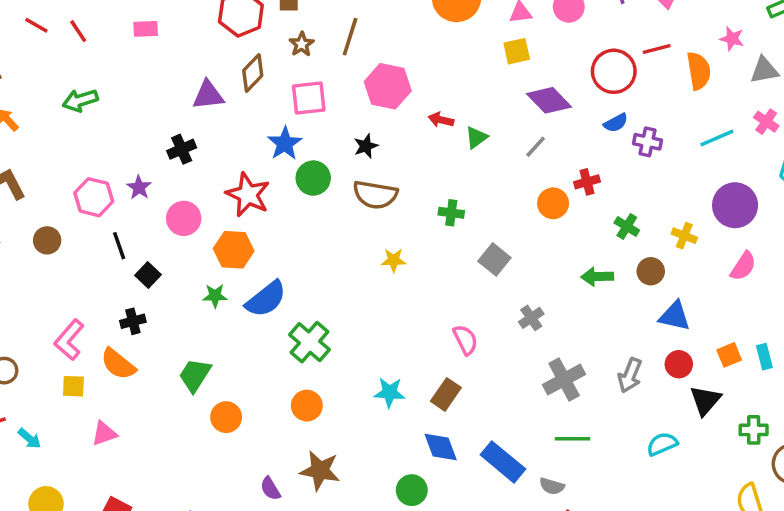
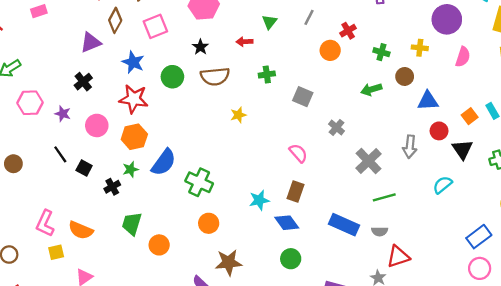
red arrow: (441, 120) -> (245, 42), moved
blue star: (285, 143) -> (133, 62), moved
pink hexagon: (94, 197) -> (30, 103), moved
black cross: (133, 321) -> (112, 187), moved
blue diamond: (441, 447) -> (287, 223), moved

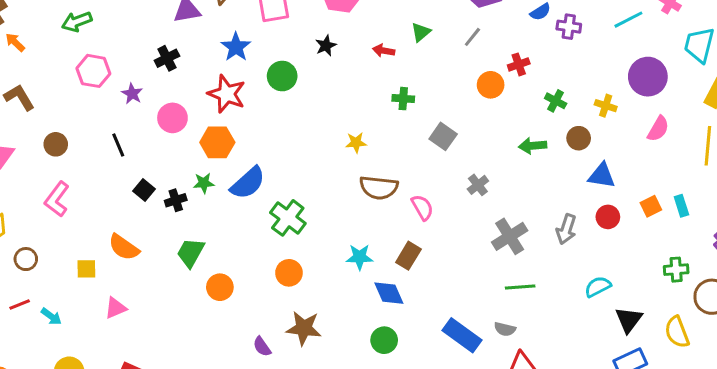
brown semicircle: (215, 76) -> (379, 188), moved
black triangle: (462, 149) -> (629, 320), moved
black square: (84, 168) -> (144, 190), moved
pink L-shape: (45, 223) -> (57, 199), moved
blue rectangle: (344, 225) -> (462, 335), moved

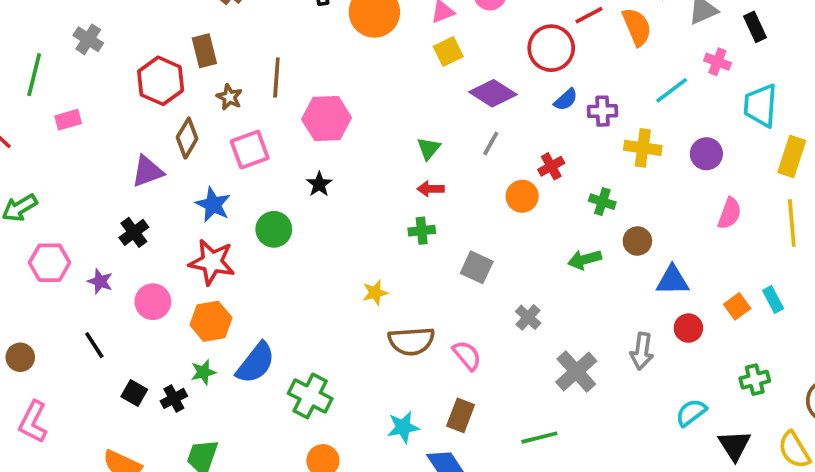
red arrow: (384, 51) -> (431, 189), moved
purple circle: (648, 77) -> (706, 154), size x0.7
yellow cross: (606, 106) -> (643, 148), moved, size x1.4
green cross: (676, 270) -> (755, 380), moved
green line: (520, 287) -> (539, 438), moved

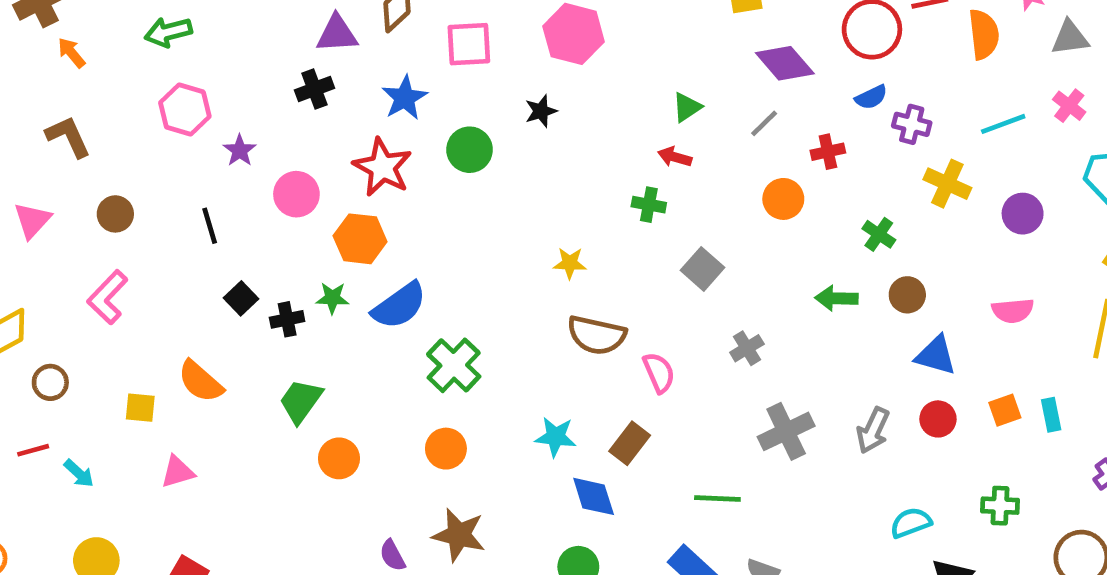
red cross: (551, 166) -> (828, 152), moved
pink semicircle: (730, 213) -> (1013, 311), moved, turned 48
black cross: (134, 232) -> (314, 89), moved

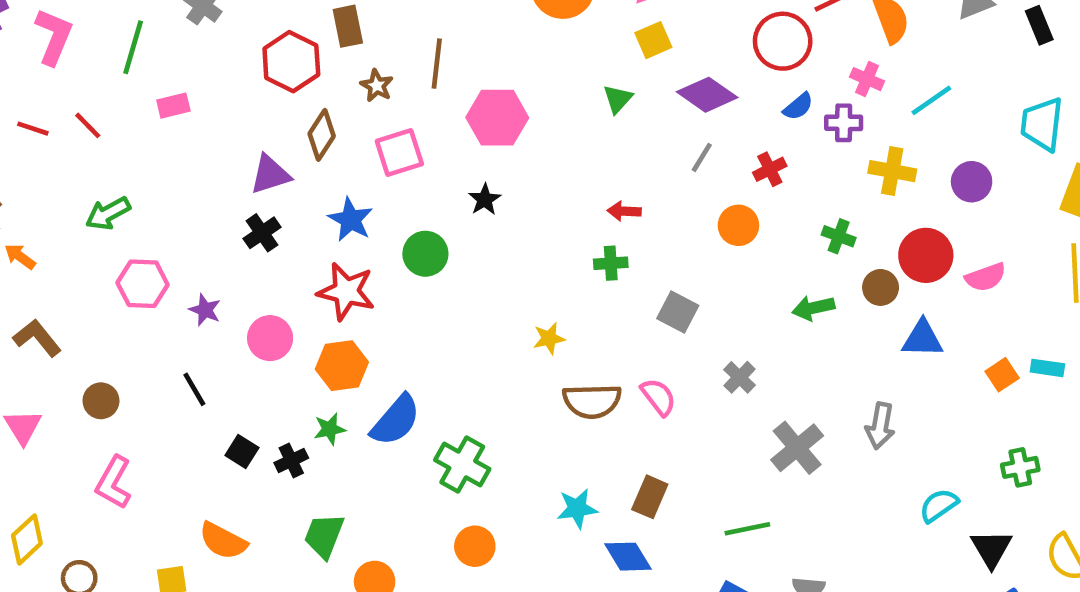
pink cross: (1069, 106) -> (867, 79), moved
green triangle: (687, 107) -> (618, 99), moved
pink semicircle: (659, 373) -> (658, 397), moved
cyan rectangle: (1051, 415) -> (1047, 368), turned -56
red circle: (938, 419) -> (926, 255), moved, size x1.5

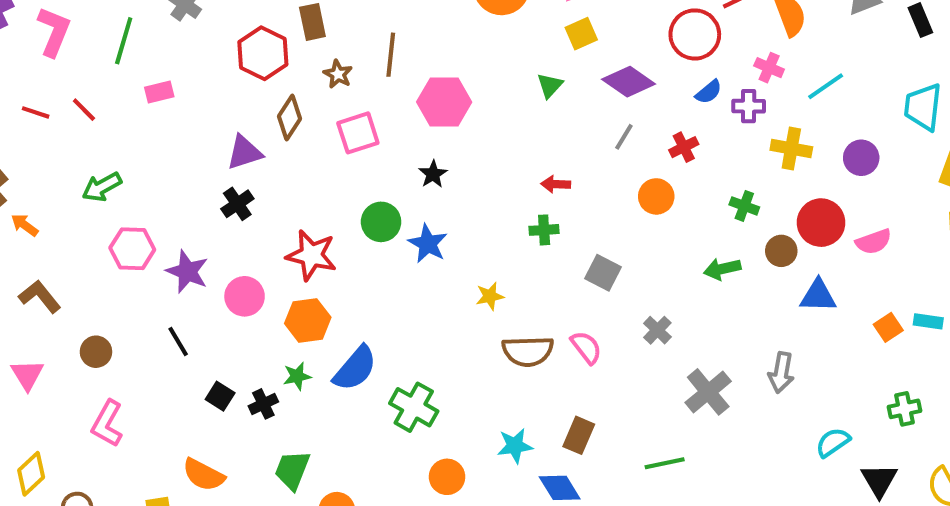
blue star: (351, 220) -> (428, 244), moved
purple star: (205, 310) -> (187, 272), size x1.5
orange circle: (475, 546) -> (447, 477), moved

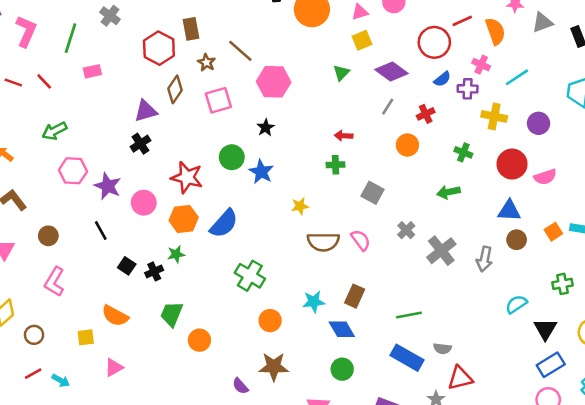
brown line: (391, 55) -> (240, 51), turned -56
brown circle: (781, 251) -> (517, 240), moved
blue semicircle: (355, 368) -> (224, 224), moved
gray cross: (708, 392) -> (441, 251), moved

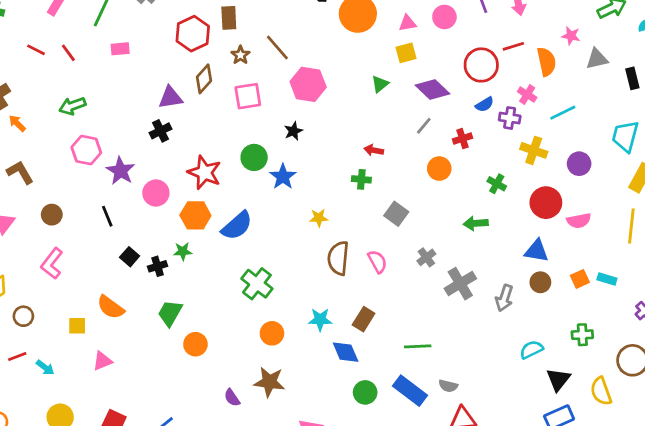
brown semicircle: (323, 242) -> (338, 258), turned 88
green circle: (342, 369) -> (365, 392), moved

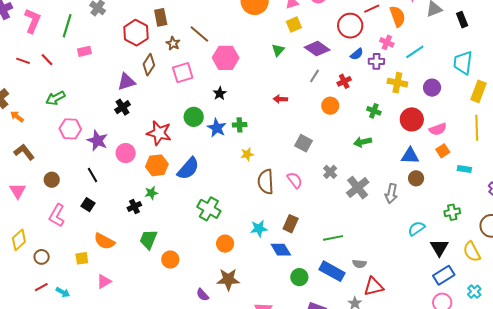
green cross: (361, 179) -> (240, 125), moved
black square: (130, 257) -> (88, 205), moved
orange square: (580, 279) -> (443, 151), moved

